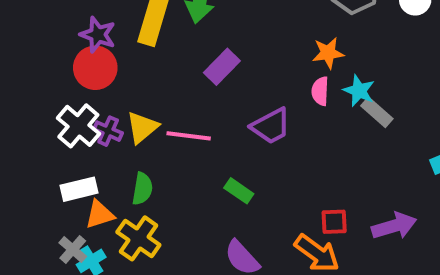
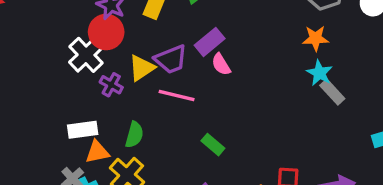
orange star: (328, 53) -> (316, 38), moved
pink semicircle: (320, 91) -> (221, 64), moved, turned -40
white cross: (78, 126) -> (86, 55), moved
purple trapezoid: (271, 126) -> (171, 59), moved
yellow triangle: (142, 127) -> (142, 68), moved

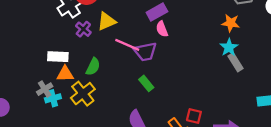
purple trapezoid: (171, 59) -> (145, 52), moved

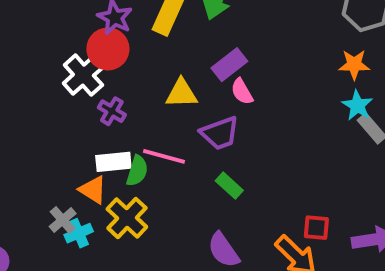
yellow triangle: (107, 21) -> (181, 93), moved, turned 30
pink line: (127, 45) -> (164, 156), moved
white rectangle: (58, 57) -> (113, 162), moved
orange triangle: (65, 74) -> (93, 190), turned 42

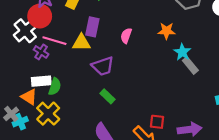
purple rectangle: (229, 65) -> (92, 27), moved, turned -42
orange star: (354, 65) -> (166, 31), moved
pink semicircle: (242, 92) -> (126, 36), moved, turned 48
pink line: (164, 156) -> (54, 41), moved

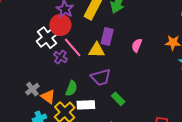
pink line: (54, 41) -> (73, 47), turned 30
purple trapezoid: (103, 66) -> (101, 77), moved
white rectangle: (41, 81) -> (86, 105), moved
gray cross: (11, 114) -> (32, 89), moved

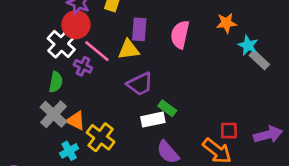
pink semicircle: (137, 45) -> (180, 35), size x1.5
green semicircle: (71, 88) -> (56, 82), moved
gray cross: (32, 89) -> (53, 114), size x1.5
white rectangle: (86, 105) -> (153, 120), moved

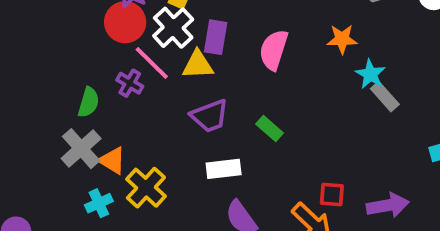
white cross: (61, 44) -> (173, 28), moved
green rectangle: (167, 108) -> (270, 128), moved

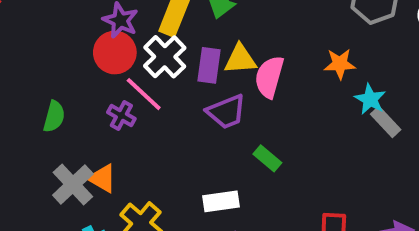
yellow triangle: (198, 65) -> (240, 59), moved
green semicircle: (89, 102) -> (54, 116), moved
purple trapezoid: (210, 116) -> (226, 112), moved
orange triangle: (112, 160) -> (102, 178), moved

